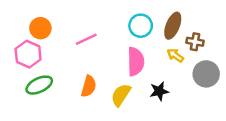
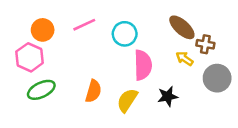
cyan circle: (141, 26) -> (125, 34), moved
brown ellipse: (173, 26) -> (182, 27), turned -70
pink line: (86, 39) -> (84, 25), moved

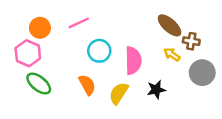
cyan circle: (125, 34) -> (99, 51), moved
green ellipse: (41, 90) -> (39, 84), turned 65
orange semicircle: (93, 91) -> (87, 85), turned -45

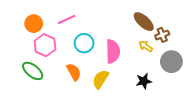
brown cross: (191, 41) -> (162, 35), turned -32
pink hexagon: (28, 53) -> (45, 45), moved
black star: (156, 90) -> (144, 81), moved

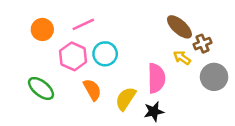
pink hexagon: (45, 45) -> (73, 56), moved
pink semicircle: (113, 51) -> (156, 78), moved
black star: (144, 81) -> (154, 111), moved

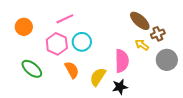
orange circle: (42, 29) -> (24, 27), moved

